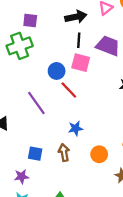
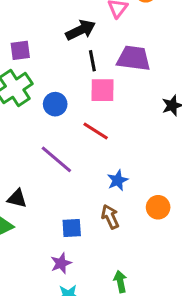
blue circle: (57, 71) -> (55, 104), moved

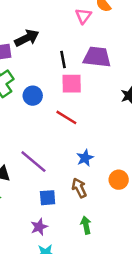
black arrow: (81, 30) -> (27, 38), moved
purple line: (56, 159) -> (33, 162), moved
green arrow: (120, 281) -> (86, 225), moved

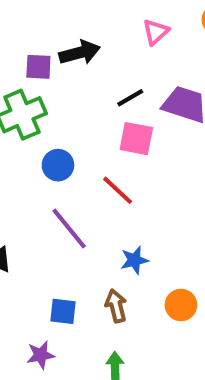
pink triangle: (83, 16) -> (156, 32), moved
black line: (63, 59) -> (130, 98), turned 60
blue circle: (33, 96) -> (58, 165), moved
purple line: (33, 162) -> (69, 229), moved

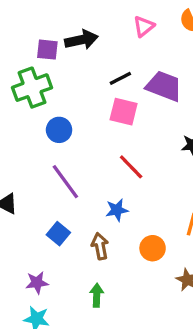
red line: (118, 190) -> (131, 167), moved
blue square: (63, 311) -> (58, 234), moved, turned 30

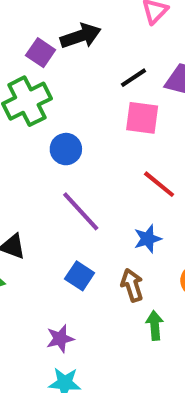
purple square: (47, 50) -> (41, 53), turned 35
green arrow: (97, 295) -> (155, 325), moved

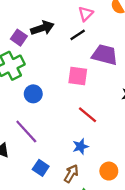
black line: (134, 78) -> (78, 35), moved
purple line: (81, 211) -> (26, 132), moved
brown arrow: (132, 285) -> (71, 174), turned 48

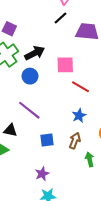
black arrow: (42, 28) -> (35, 53), moved
pink square: (78, 76) -> (65, 65), moved
blue square: (41, 168) -> (47, 140), turned -32

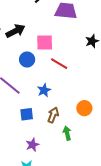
blue circle: (30, 76) -> (27, 60), moved
blue star: (79, 116) -> (44, 90), moved
purple star: (42, 174) -> (32, 145), moved

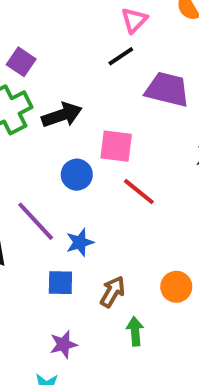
blue star: (44, 90) -> (80, 242), moved

